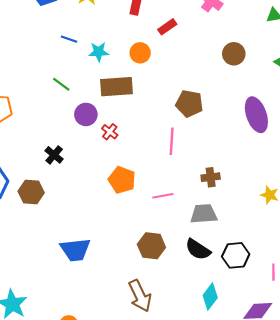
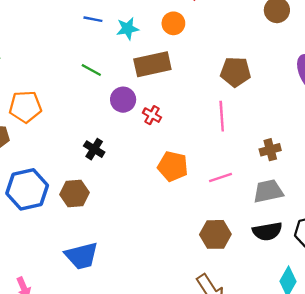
black semicircle: (198, 249) -> (267, 231), turned -35
blue trapezoid: (75, 250) -> (82, 256), moved

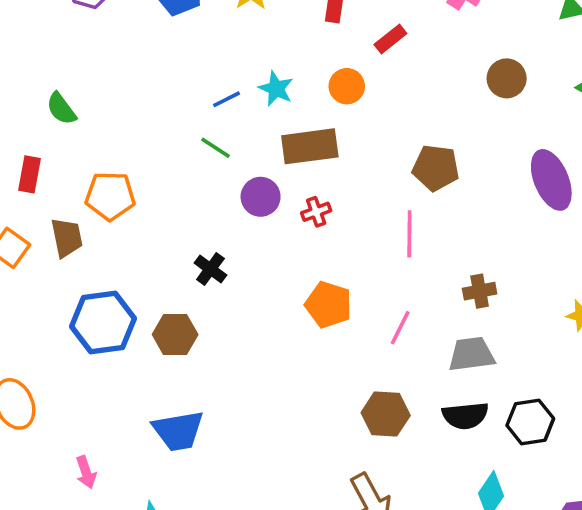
blue line: (93, 19) -> (227, 99), moved, turned -42
cyan star: (128, 29) -> (276, 89), turned 30
red cross: (152, 115) -> (316, 212), moved, turned 36
pink line: (220, 178) -> (400, 328), turned -50

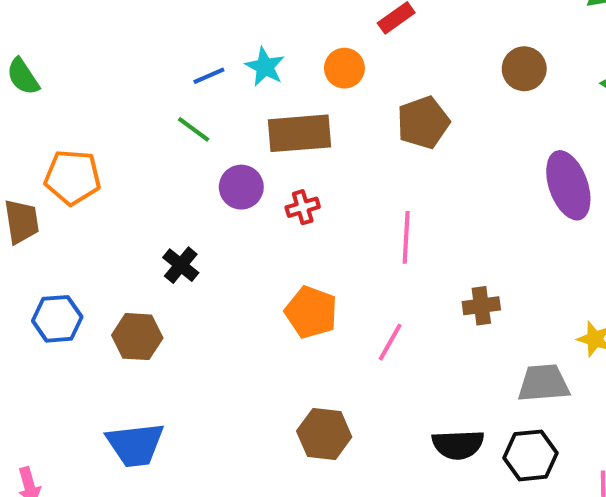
brown pentagon: (436, 168) -> (423, 123), moved, turned -30
blue hexagon: (103, 322) -> (57, 319), size x0.7
gray trapezoid: (471, 354) -> (544, 383), moved
brown hexagon: (386, 414) -> (324, 434), moved

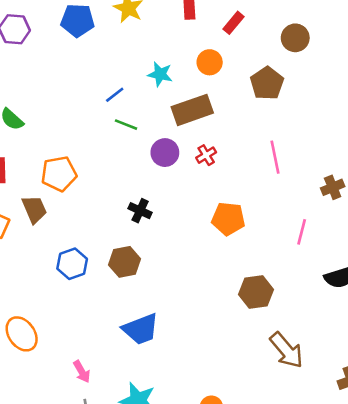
brown circle: (524, 69) -> (295, 38), moved
blue line: (209, 76) -> (115, 95), moved
pink line: (390, 342) -> (302, 232), moved

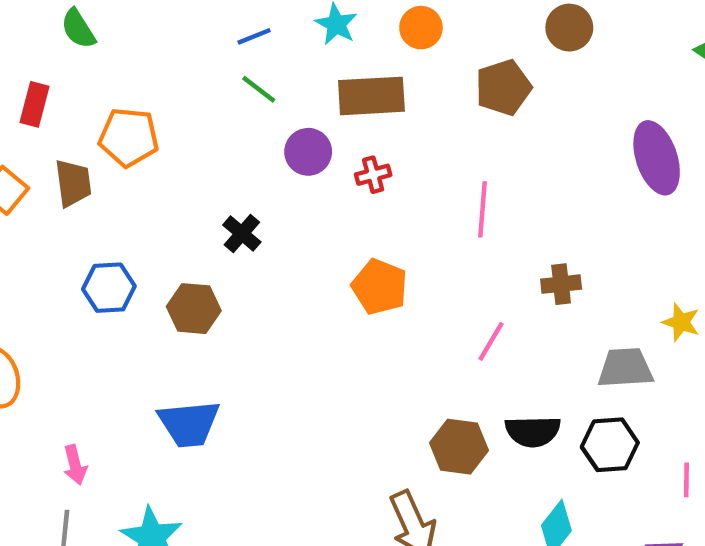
brown hexagon: (256, 292) -> (459, 447), moved

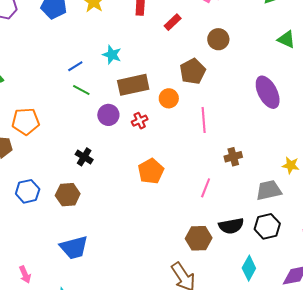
orange circle: (421, 28) -> (169, 98), moved
pink line: (483, 209) -> (204, 120), moved
orange pentagon: (380, 287) -> (151, 171), turned 30

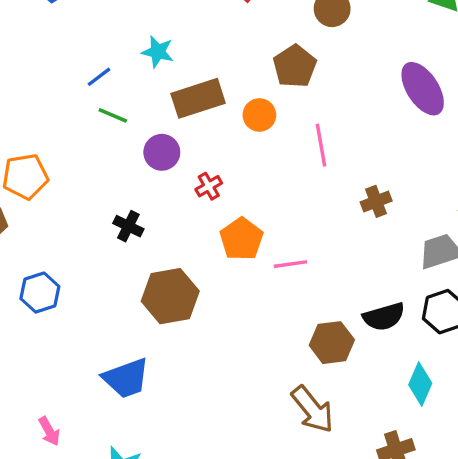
red cross: (140, 121) -> (209, 186), moved
pink line: (206, 188) -> (290, 264), moved, turned 66
brown hexagon: (68, 195) -> (170, 296), moved, size x1.4

